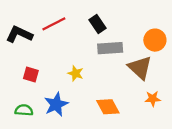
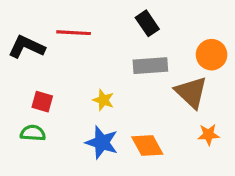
red line: (54, 24) -> (74, 33), turned 30
black rectangle: (97, 24) -> (147, 23), moved
blue star: (56, 104) -> (102, 142), moved, turned -30
green semicircle: (24, 110) -> (33, 133), moved

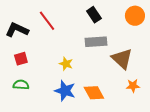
red line: (74, 33) -> (47, 21), turned 50
orange circle: (212, 55) -> (135, 16), moved
red square: (42, 102) -> (21, 59), moved, turned -32

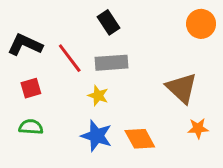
black rectangle: (94, 15) -> (108, 22), moved
red line: (47, 21) -> (70, 58), moved
gray rectangle: (96, 42) -> (111, 63), moved

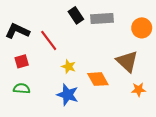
orange circle: (201, 24) -> (142, 28), moved
gray rectangle: (111, 63) -> (102, 19), moved
orange diamond: (140, 139) -> (98, 79), moved

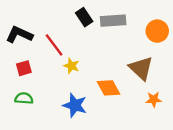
yellow star: (69, 67) -> (71, 66), moved

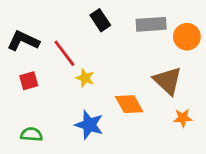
gray rectangle: (113, 21) -> (151, 24), moved
green semicircle: (24, 98) -> (31, 134), moved

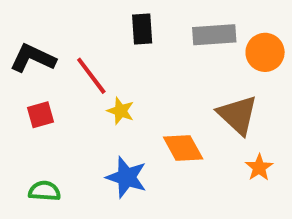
black rectangle: (100, 20) -> (142, 29), turned 30
orange star: (183, 118) -> (259, 168), turned -30

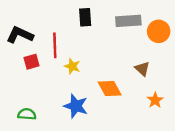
red line: (91, 76) -> (55, 45), turned 35
red square: (41, 115) -> (31, 62), moved
brown triangle: (238, 115) -> (142, 69), size x0.6

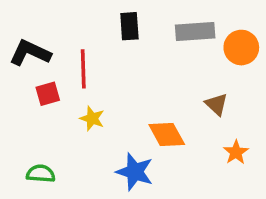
yellow star: (72, 66) -> (92, 119), moved
blue star: (76, 106) -> (135, 172), moved

